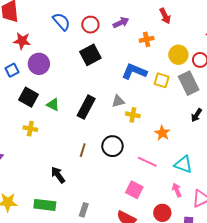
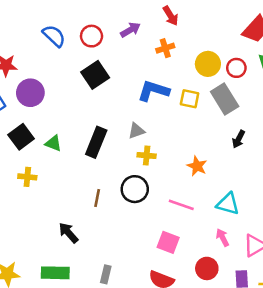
red arrow: (165, 16) -> (171, 16), moved
black square: (28, 97) -> (21, 137), turned 30
yellow cross: (133, 115) -> (147, 155), moved

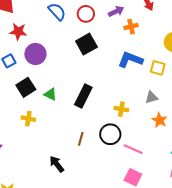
orange cross: (165, 48) -> (131, 27), moved
gray triangle: (136, 131) -> (151, 97), moved
pink line: (181, 205) -> (133, 149), moved

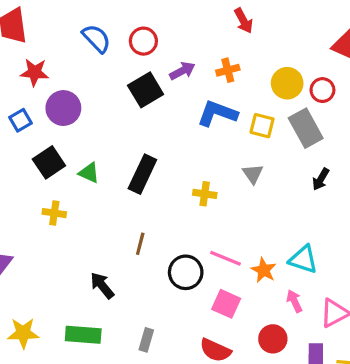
purple arrow: (116, 11) -> (182, 71), moved
orange cross: (131, 27) -> (228, 70), moved
gray triangle: (151, 97) -> (253, 174), turned -48
orange star: (160, 120) -> (264, 270), moved
black circle: (110, 134) -> (186, 272), moved

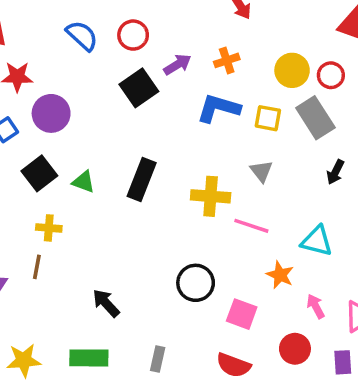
yellow cross: (205, 194) -> (211, 196), size x1.5
brown line: (140, 244) -> (37, 267), moved
pink line: (225, 258) -> (251, 226), moved
cyan triangle: (303, 259) -> (317, 241), moved

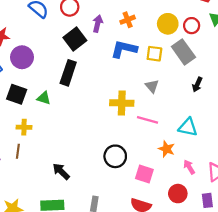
purple arrow: (177, 65) -> (98, 24), turned -42
black square: (39, 173) -> (17, 94), turned -30
black rectangle: (142, 179) -> (68, 73), moved

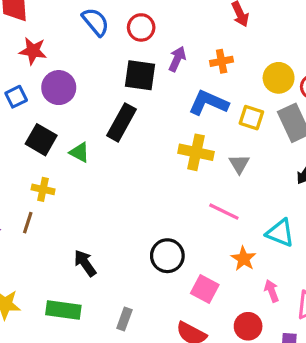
black square: (75, 39) -> (140, 75), turned 35
yellow cross: (122, 103) -> (196, 152), moved

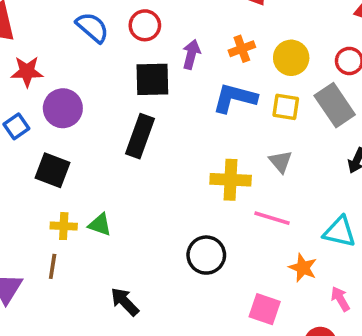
yellow circle: (279, 78) -> (291, 58), moved
green triangle: (79, 152) -> (100, 225), moved
yellow cross: (196, 152) -> (231, 180), moved
black circle: (167, 256) -> (206, 255), moved

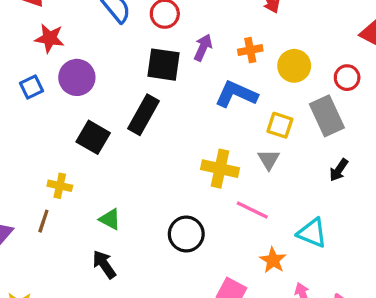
yellow square: (286, 107) -> (280, 125), moved
black square: (53, 170) -> (93, 137), moved
green triangle: (100, 225) -> (110, 219), moved

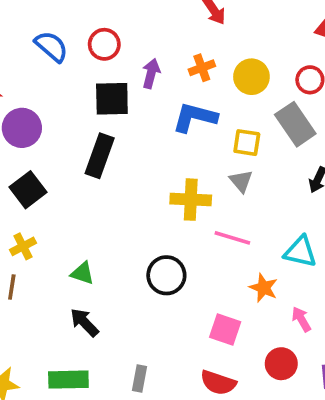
black square: (93, 137) -> (28, 190), moved, turned 32
yellow cross: (60, 186) -> (23, 246), turned -30

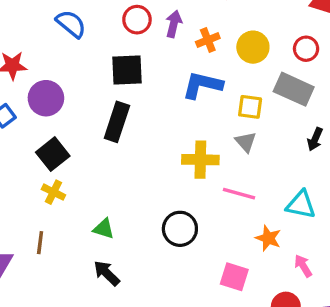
red circle: (104, 44) -> (137, 20), moved
purple arrow: (151, 73) -> (174, 24), moved
gray rectangle: (295, 124) -> (294, 89), turned -30
yellow cross: (23, 246) -> (53, 192), moved, turned -35

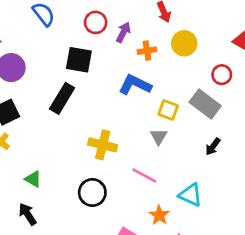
yellow circle: (253, 47) -> (184, 43), moved
yellow cross: (200, 160) -> (103, 145), moved

